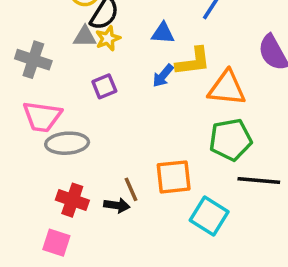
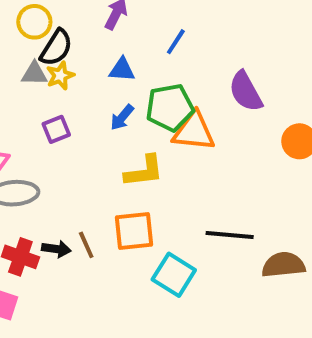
yellow L-shape: (193, 61) -> (144, 171), moved
green pentagon: (230, 140) -> (170, 107), moved
black arrow: (117, 205) -> (56, 249), moved

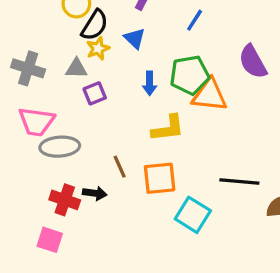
blue triangle: (122, 70) -> (135, 38), moved, turned 40
gray triangle: (34, 74) -> (76, 68), moved
blue arrow: (122, 117) -> (150, 83), turned -40
brown line: (86, 245) -> (120, 167), moved

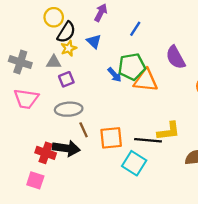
blue arrow: (150, 83) -> (115, 75), moved, turned -42
yellow L-shape: (168, 128) -> (169, 131), moved
gray ellipse: (60, 147) -> (69, 109), moved
black line: (239, 182) -> (148, 140), moved
black arrow: (95, 193) -> (66, 148), size x1.6

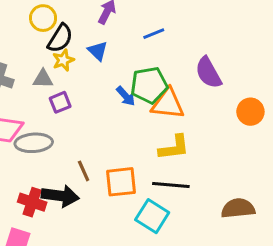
blue line: (135, 29) -> (154, 34), turned 35
gray ellipse: (69, 109) -> (34, 143), moved
yellow L-shape: (169, 131) -> (174, 148), moved

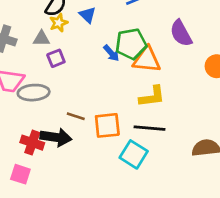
brown line: (84, 171) -> (76, 116), turned -48

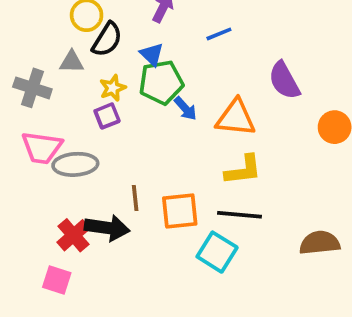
yellow star: (59, 23) -> (113, 88), moved
gray triangle: (41, 39) -> (72, 62), moved
green pentagon: (131, 44) -> (161, 82), moved
brown line: (76, 116) -> (135, 198), turned 66
red cross: (32, 143) -> (73, 235), turned 30

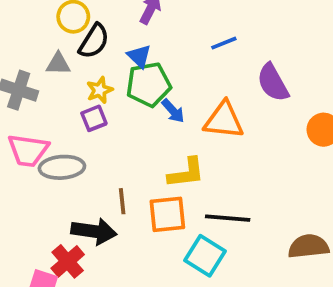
blue line: (219, 34) -> (224, 43), moved
yellow L-shape: (243, 170) -> (186, 173), moved
red cross: (73, 235) -> (68, 261), moved

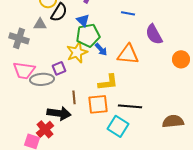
blue line: (224, 43) -> (128, 13), turned 32
yellow star: (100, 90) -> (77, 52), moved, size x1.5
purple square: (94, 118) -> (59, 68), moved

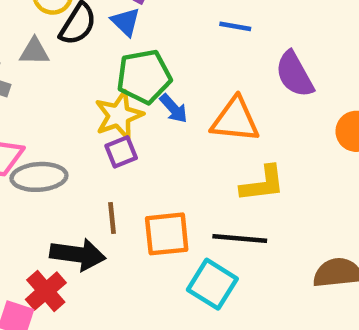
blue triangle: (83, 20) -> (126, 22), moved
purple square: (59, 68) -> (121, 152), moved
yellow L-shape: (108, 82) -> (263, 184), moved

